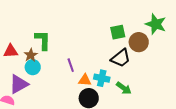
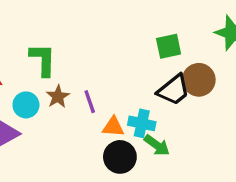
brown circle: (139, 42) -> (199, 80), moved
brown star: (31, 55) -> (58, 97), moved
green arrow: (124, 88) -> (157, 145), moved

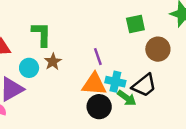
black trapezoid: (174, 90) -> (144, 85), moved
purple line: (90, 102) -> (98, 57), moved
orange triangle: (113, 127) -> (94, 84), size x1.5

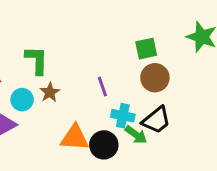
brown circle: (158, 49) -> (155, 78), moved
orange triangle: (94, 84) -> (75, 138), moved

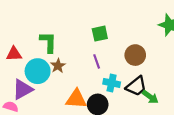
green square: (146, 49) -> (100, 34), moved
cyan circle: (22, 100) -> (38, 71), size x1.5
green arrow: (136, 135) -> (150, 97), moved

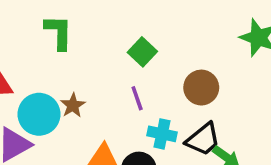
green square: (100, 34) -> (142, 52), turned -35
green L-shape: (48, 42) -> (59, 32), moved

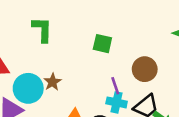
green square: (142, 52) -> (102, 44), turned -30
purple line: (137, 98) -> (115, 86), moved

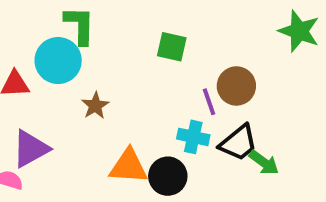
purple line: (115, 86) -> (209, 102), moved
cyan circle: (28, 88) -> (58, 61), moved

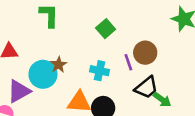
green square: (172, 47) -> (106, 29), turned 36
cyan circle: (58, 61) -> (43, 74), moved
cyan cross: (193, 137) -> (99, 71), moved

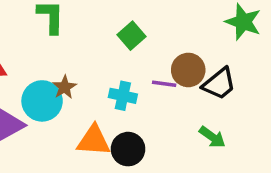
purple line: (128, 62) -> (164, 84), turned -63
black trapezoid: (146, 88) -> (219, 84), moved

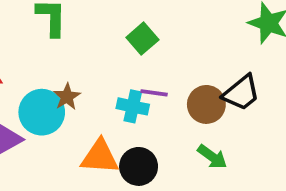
brown circle: (188, 70) -> (206, 104), moved
purple line: (164, 84) -> (154, 93), moved
green arrow: (212, 137) -> (212, 157), moved

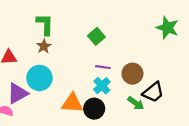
black trapezoid: (241, 93) -> (153, 92), moved
brown star: (67, 97) -> (44, 46), moved
cyan cross: (133, 106) -> (102, 86), moved, turned 35

